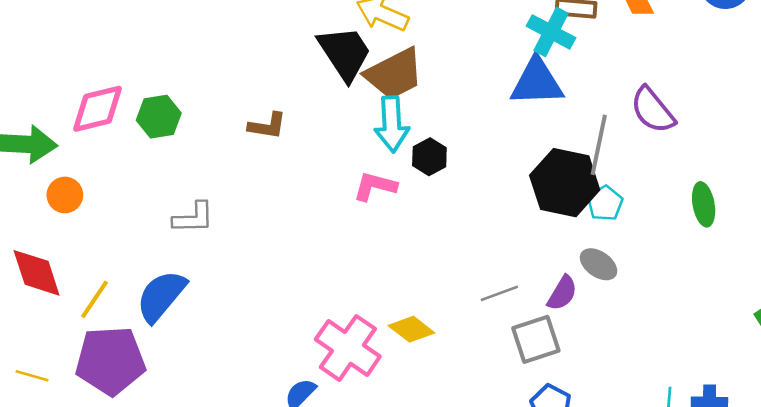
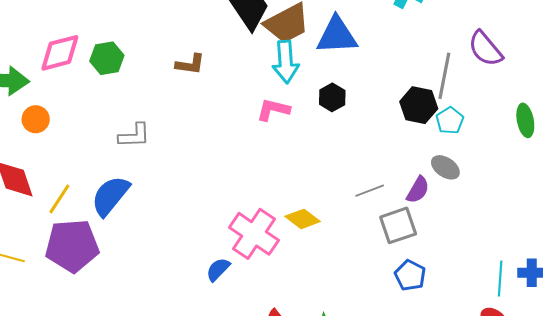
blue triangle: (537, 82) -> (337, 35), moved
black hexagon: (429, 157) -> (332, 97), moved
black hexagon: (565, 183) -> (419, 105), size x0.7

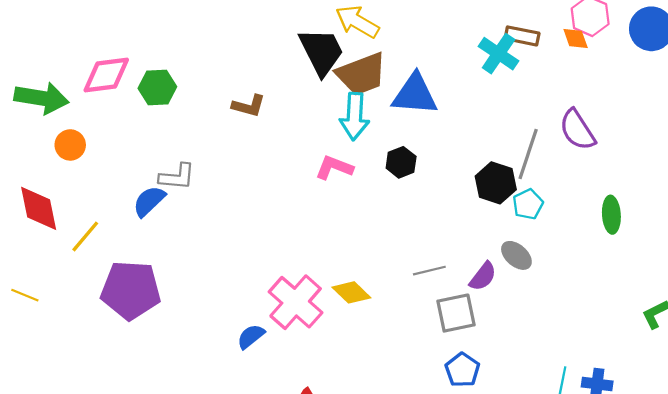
blue semicircle: (110, 196) -> (149, 201), moved, size x0.7
purple pentagon: (72, 246) -> (131, 290), moved

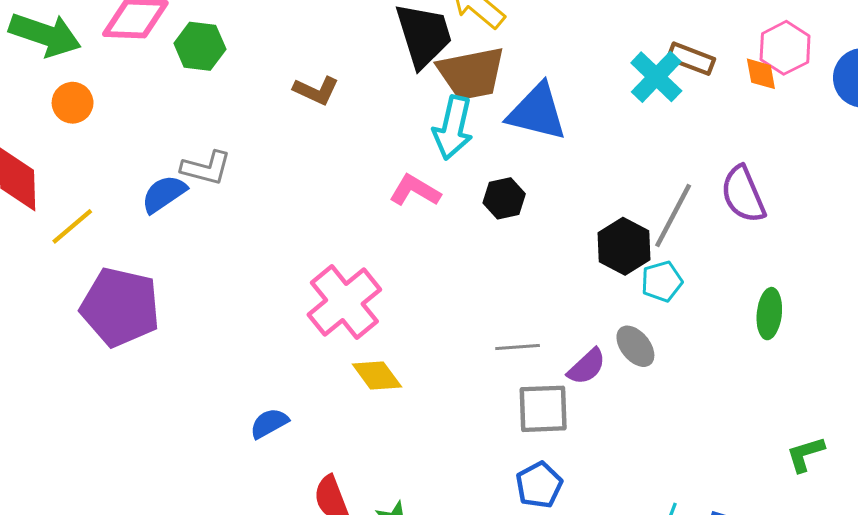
yellow diamond: (351, 292) -> (377, 376), moved
pink cross: (296, 302) -> (344, 302), moved
blue semicircle: (251, 336) -> (269, 423), moved

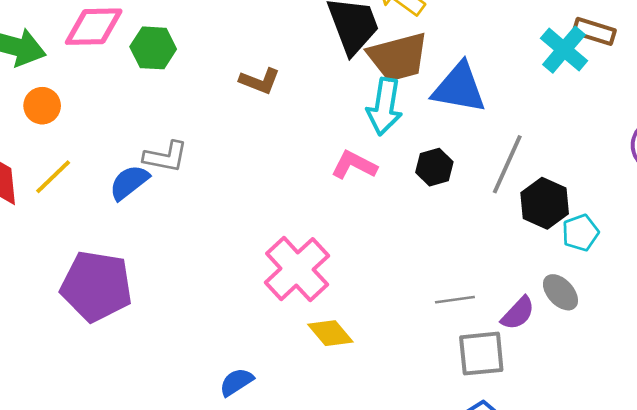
gray line: (673, 215) -> (507, 164), moved
yellow line: (72, 226) -> (53, 177), moved

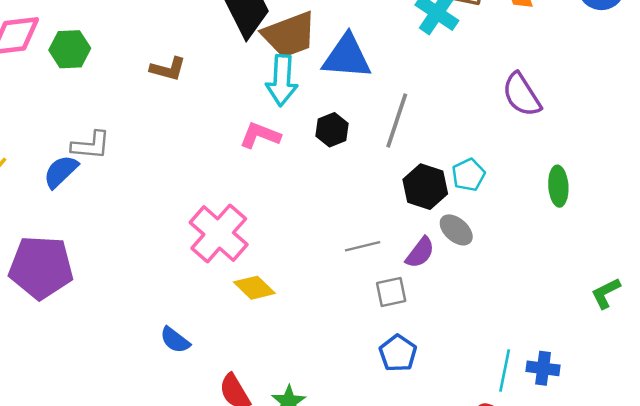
black hexagon: (545, 203) -> (425, 187), moved
gray square: (481, 354) -> (391, 292), size x0.7
blue semicircle: (236, 382) -> (175, 340), turned -104

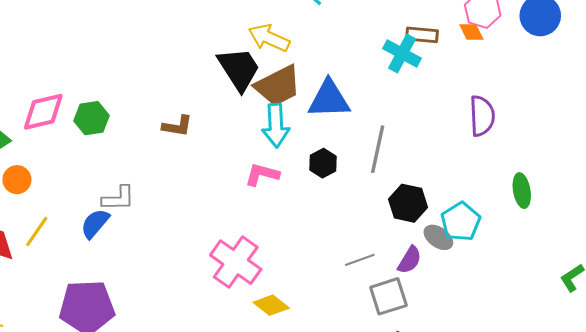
purple semicircle: (522, 95) -> (482, 116), turned -144
cyan pentagon: (468, 175) -> (461, 222), moved, size x1.4
gray square: (391, 292) -> (388, 296), size x1.4

